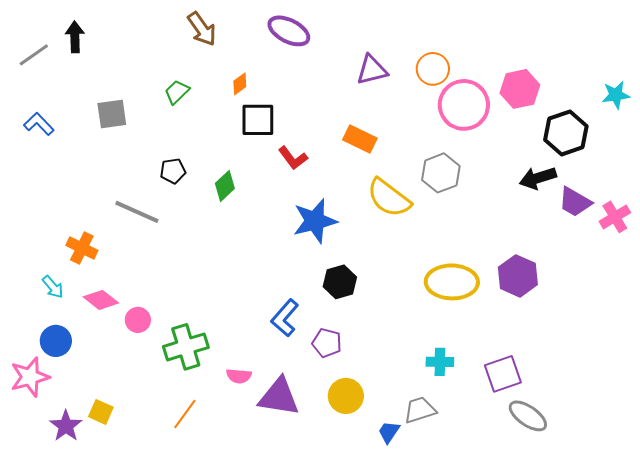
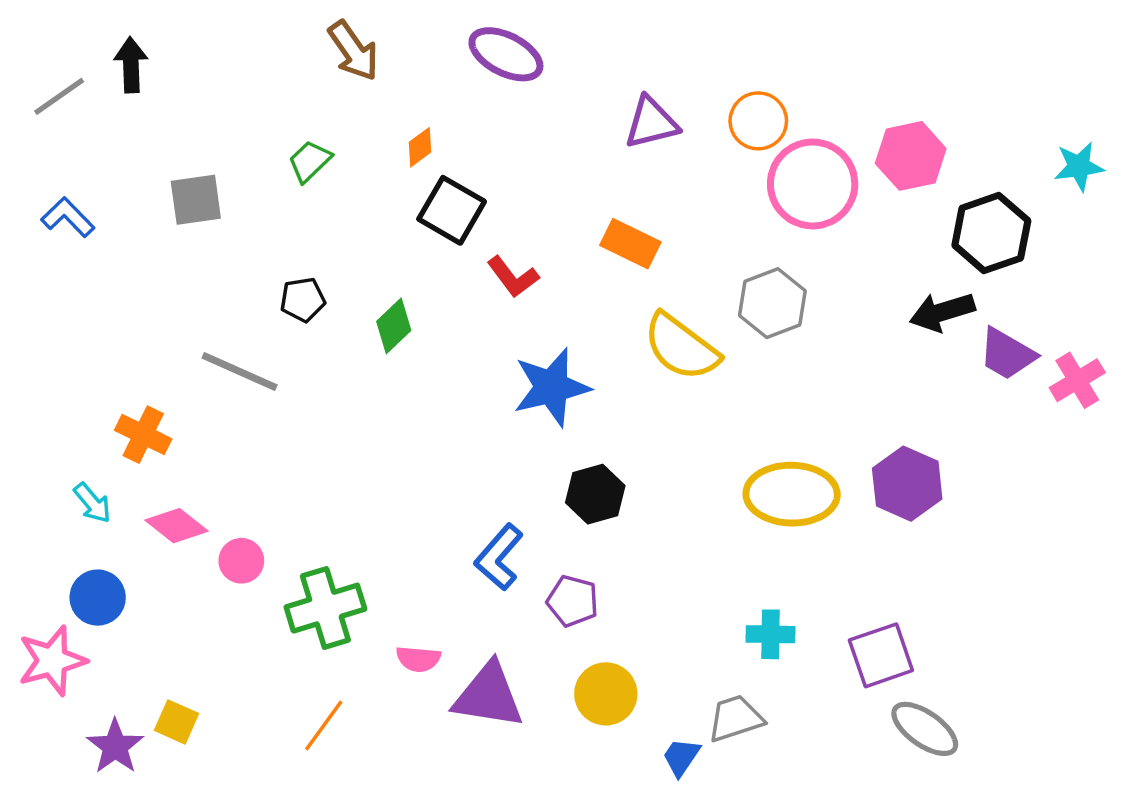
black square: (258, 120) -> (452, 210), turned 30

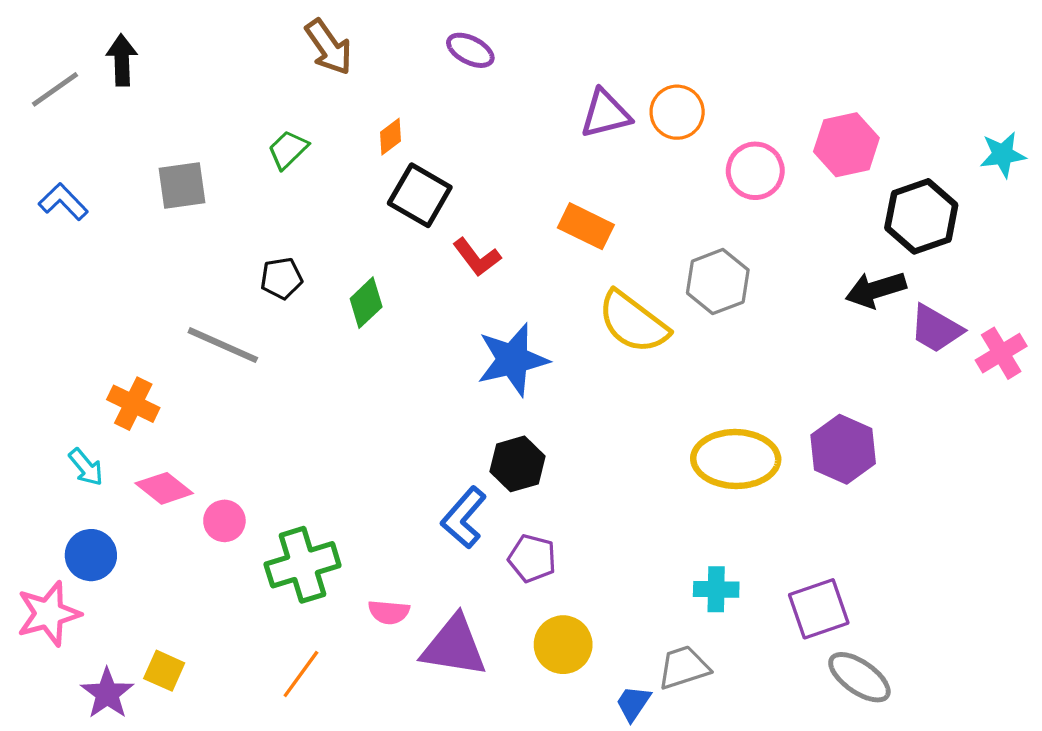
purple ellipse: (506, 54) -> (470, 50), size x0.7
orange circle: (758, 121) -> (677, 112), moved
pink circle: (813, 184) -> (755, 171), size x0.7
black hexagon: (595, 494) -> (518, 464), moved

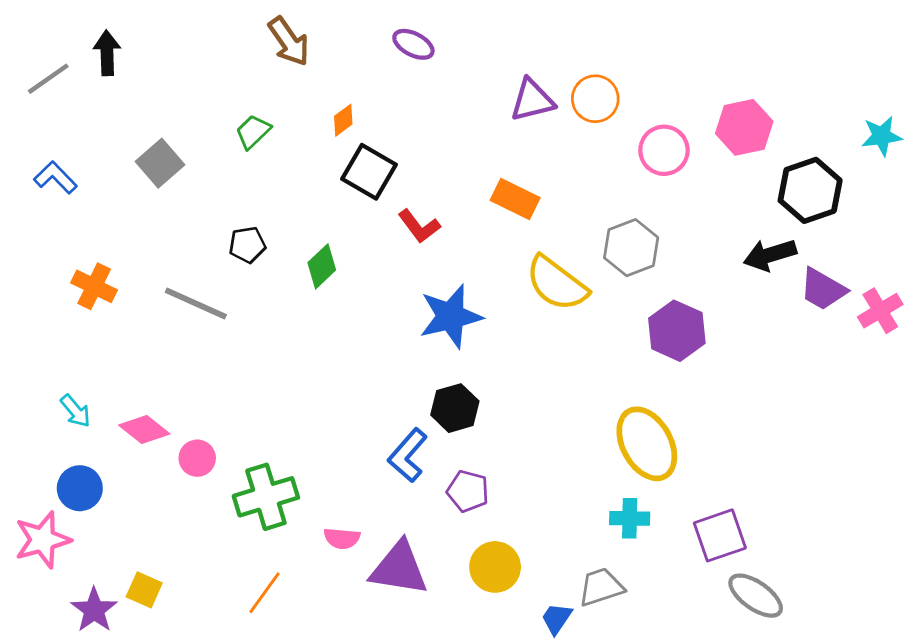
gray square: (182, 185) -> (160, 163), turned -33
orange cross: (133, 404) -> (94, 286), moved
purple hexagon: (843, 449) -> (677, 331), moved
yellow ellipse: (736, 459) -> (647, 444), moved, turned 60

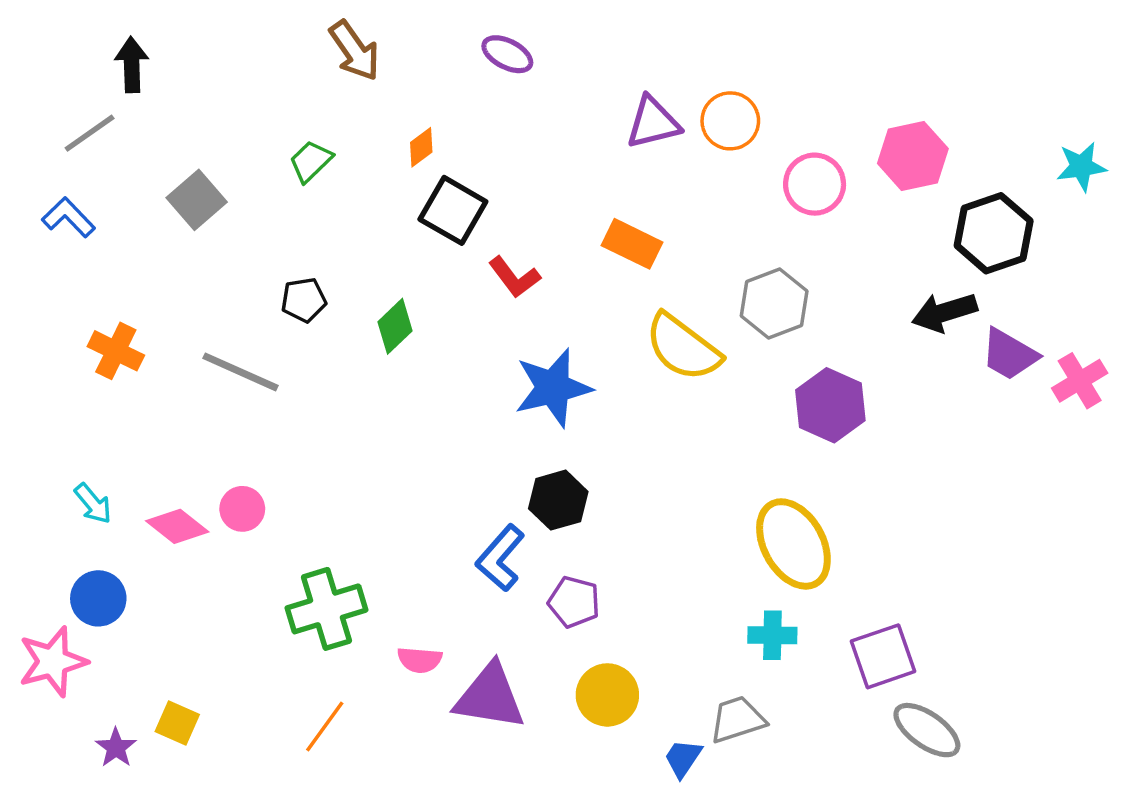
gray line: (48, 79) -> (90, 133), moved
pink circle: (197, 458) -> (242, 509), moved
purple star: (94, 610) -> (116, 748), size x0.7

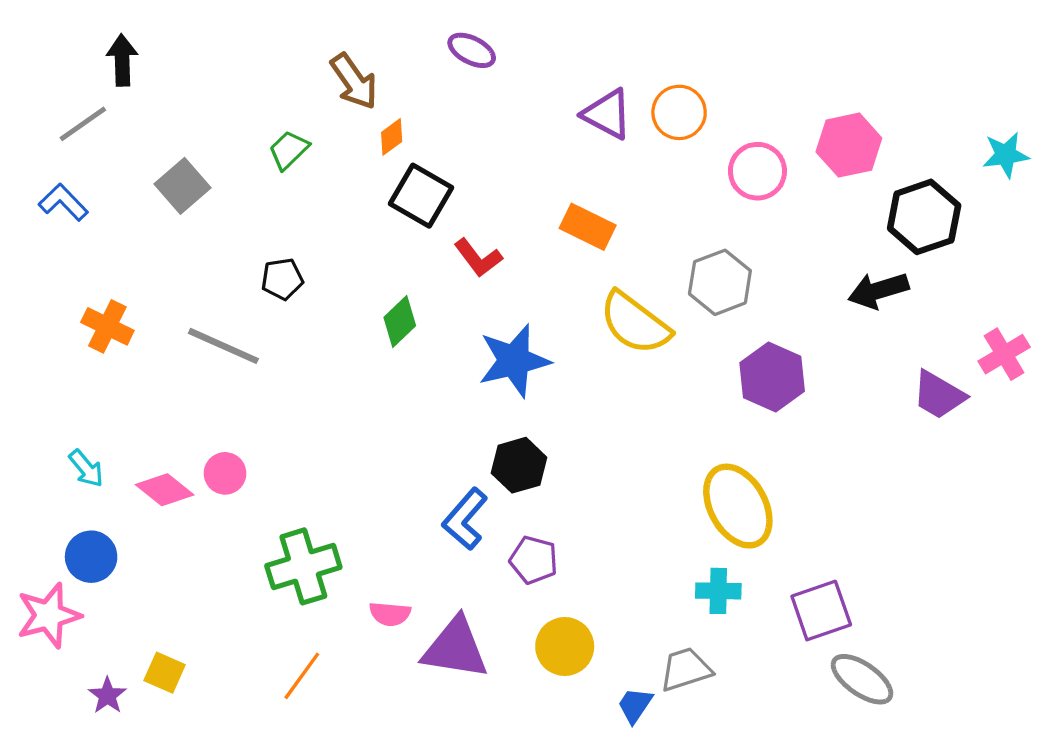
brown arrow: (355, 51) -> (354, 81), moved
purple triangle: (653, 123) -> (607, 114), turned 42
green diamond: (395, 326) -> (400, 321), moved
purple trapezoid: (1009, 354) -> (939, 395), moved

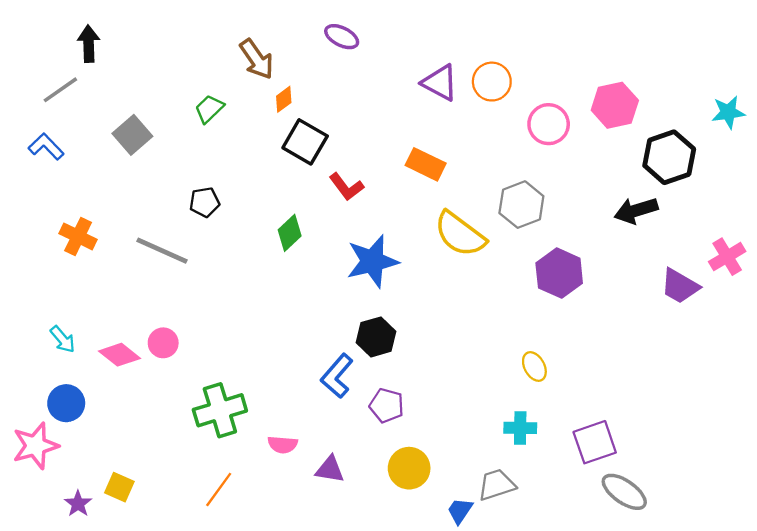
yellow ellipse: (738, 506) -> (534, 367), size x0.5
purple triangle: (455, 648) -> (330, 469), size x0.6

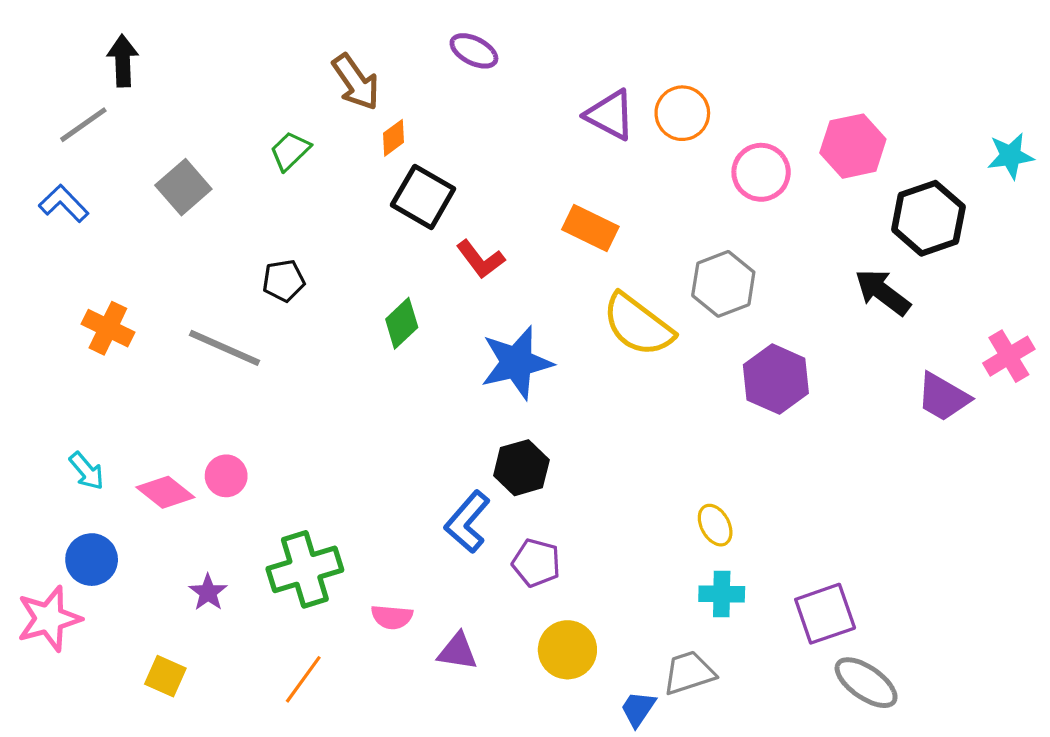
black arrow: (636, 210) -> (882, 292), turned 54
yellow ellipse: (534, 367) -> (715, 525), moved
purple star: (78, 504) -> (208, 592), moved

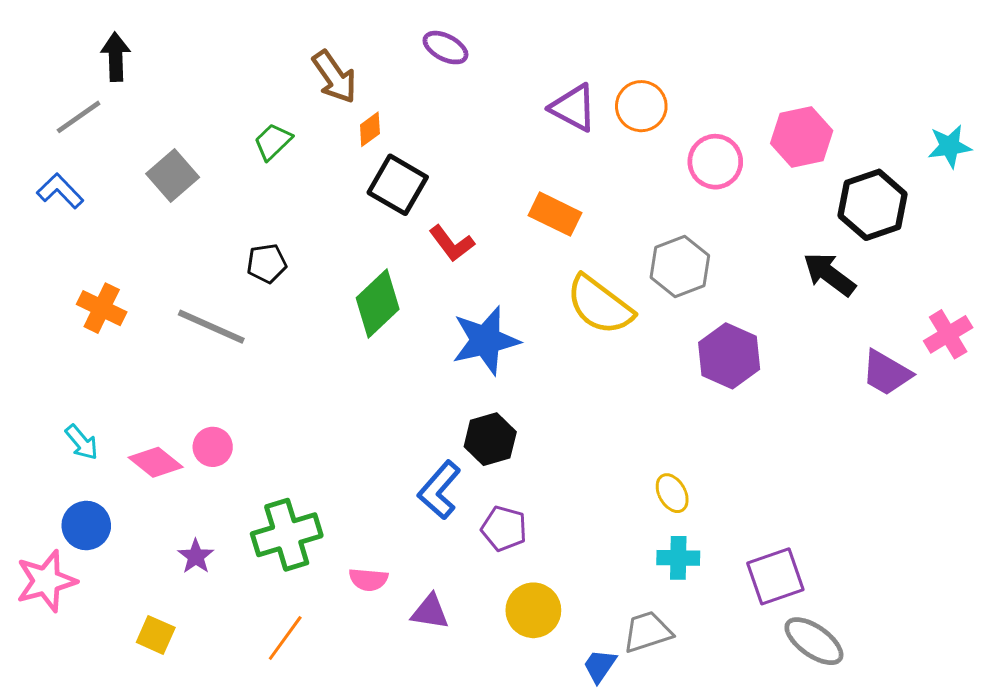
green diamond: (402, 323) -> (378, 303), size x1.4

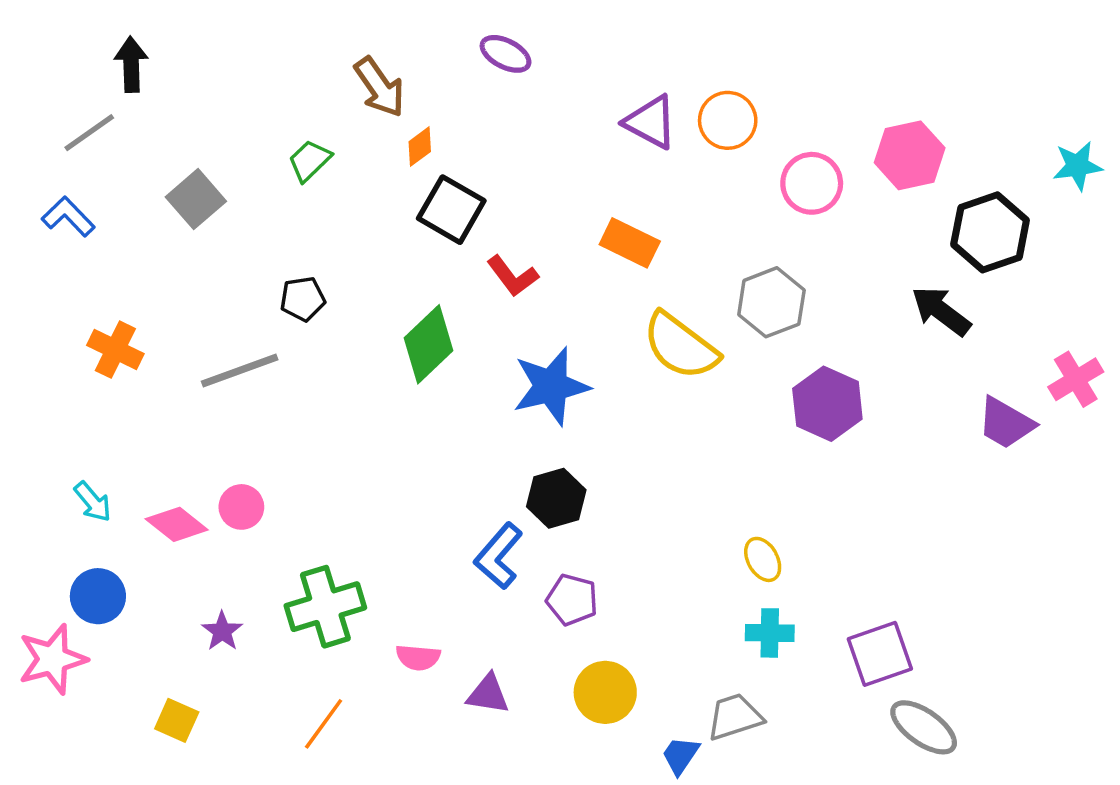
gray line: (211, 327) -> (240, 371), turned -44

